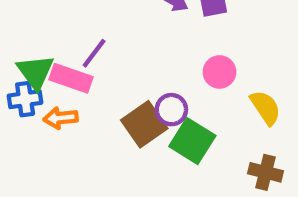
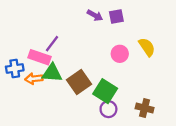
green triangle: (35, 72) -> (52, 73), moved, turned -50
yellow semicircle: (265, 108) -> (147, 47), moved
purple circle: (171, 110) -> (108, 109), moved

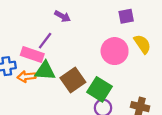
purple arrow: (95, 15) -> (62, 16), moved
purple square: (116, 17) -> (126, 16), moved
pink circle: (120, 54) -> (115, 51), size x1.5

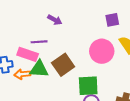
purple line: (45, 41) -> (39, 42), turned 49
brown square: (73, 80) -> (63, 65), moved
green square: (100, 89) -> (88, 86), turned -35

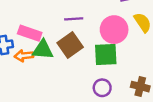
purple line: (39, 42) -> (74, 19), moved
green square: (88, 86) -> (106, 55), moved

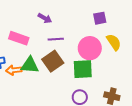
pink rectangle: (30, 33) -> (19, 38), moved

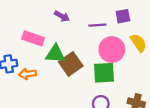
purple line: (56, 39) -> (97, 25), moved
green triangle: (30, 65) -> (55, 54), moved

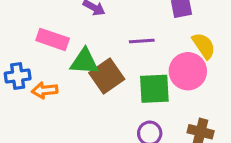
purple line: (97, 25) -> (142, 41), moved
pink circle: (112, 49) -> (188, 71), moved

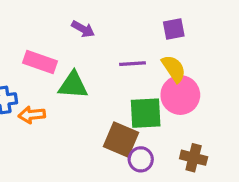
yellow semicircle: (204, 46) -> (174, 69), moved
brown square: (107, 76) -> (121, 140), moved, turned -32

